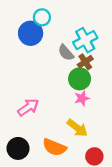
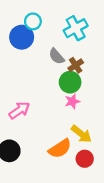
cyan cross: (85, 40) -> (76, 28), moved
yellow arrow: (77, 128) -> (81, 134), moved
orange semicircle: (54, 147) -> (60, 149), moved, turned -55

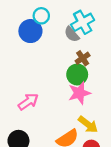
gray semicircle: (57, 56) -> (72, 34), moved
pink star: (72, 101) -> (79, 93), size x1.5

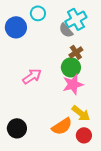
blue circle: (30, 31) -> (16, 27), moved
pink arrow: (28, 102) -> (32, 76), moved

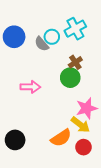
cyan circle: (38, 13) -> (52, 37), moved
gray semicircle: (66, 30) -> (42, 44), moved
pink arrow: (32, 76) -> (30, 87), turned 36
pink star: (73, 84) -> (87, 108), moved

